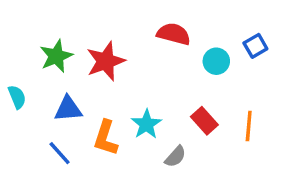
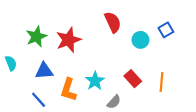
red semicircle: (174, 34) -> (113, 22), turned 50

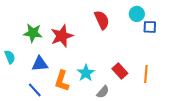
blue square: (166, 30) -> (150, 27), turned 32
green star: (36, 37) -> (33, 33), turned 30
cyan circle: (140, 40) -> (137, 14), moved

